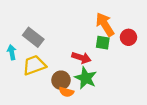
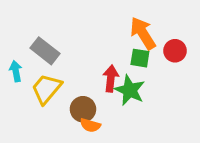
red arrow: (81, 58) -> (111, 79), turned -102
yellow trapezoid: (34, 65) -> (46, 89), turned -30
green star: (86, 78) -> (130, 90), moved

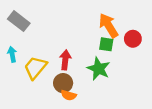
gray rectangle: (45, 51) -> (19, 21), moved
red arrow: (111, 79) -> (65, 60), moved

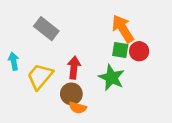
gray rectangle: (19, 21) -> (46, 29), moved
red circle: (133, 39) -> (139, 51), moved

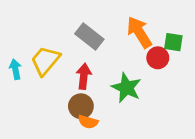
gray rectangle: (46, 29) -> (89, 36), moved
green square: (120, 50) -> (173, 42), moved
yellow trapezoid: (40, 76) -> (45, 61), moved

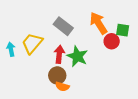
green star: (126, 88) -> (77, 56), moved

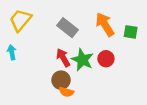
red circle: (112, 41) -> (106, 59), moved
yellow trapezoid: (32, 43) -> (20, 20), moved
red arrow: (59, 54) -> (63, 58), turned -36

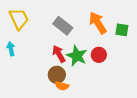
yellow trapezoid: (20, 20) -> (19, 19), turned 115

